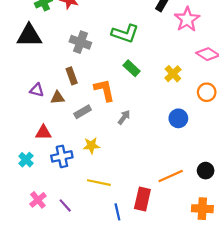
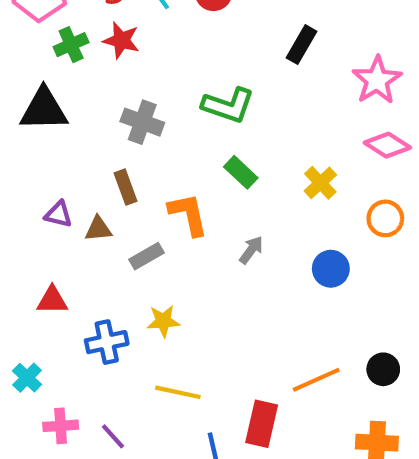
pink star: (187, 19) -> (377, 80), moved
gray arrow: (124, 117) -> (251, 250), moved
red triangle: (43, 132) -> (52, 300), moved
cyan cross: (26, 160) -> (27, 378), moved
pink cross: (38, 200) -> (61, 426), turned 35

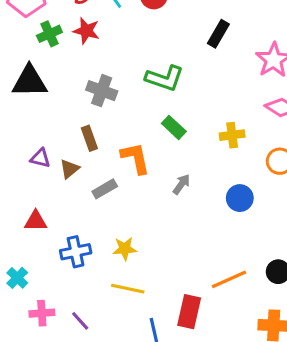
yellow cross: (320, 183) -> (232, 135), turned 35
brown triangle: (98, 229) -> (69, 169), turned -35
yellow star: (163, 321) -> (125, 249), moved

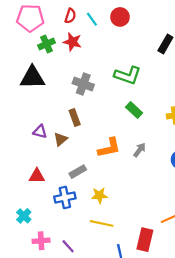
orange L-shape: (135, 158) -> (109, 148), moved, turned 90
gray rectangle: (105, 189) -> (78, 172), moved

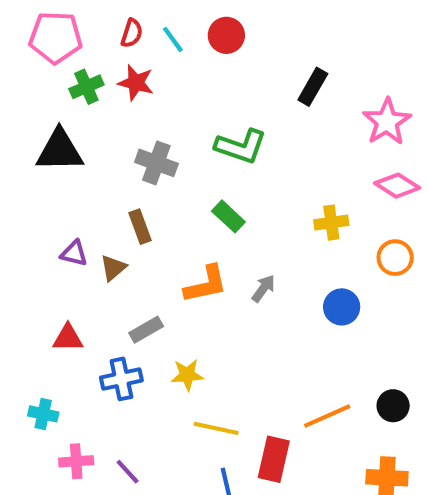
green rectangle: (134, 110) -> (228, 216), moved
cyan cross: (24, 216) -> (43, 414), turned -32
yellow line: (102, 223) -> (216, 428), moved

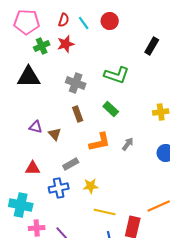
red star: (136, 83) -> (66, 44), turned -30
brown rectangle: (140, 227) -> (78, 114), moved
brown triangle: (113, 268) -> (55, 134), turned -32
cyan cross: (43, 414) -> (21, 205), size x1.6

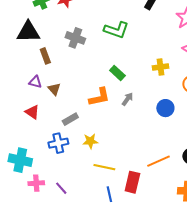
green rectangle: (111, 109) -> (117, 73), moved
brown rectangle: (78, 114) -> (45, 56), moved
red triangle: (33, 168) -> (32, 112), moved, turned 35

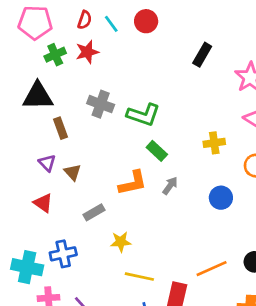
green L-shape: (116, 30) -> (143, 115), moved
purple triangle: (35, 82) -> (47, 163), turned 32
blue cross: (58, 143) -> (63, 254), moved

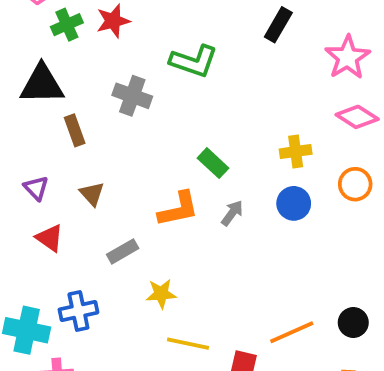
green L-shape: (143, 115) -> (194, 61), moved
purple triangle: (47, 163) -> (36, 188), moved
blue circle: (221, 198) -> (294, 203), moved

